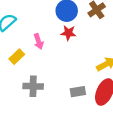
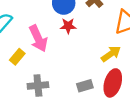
pink arrow: (39, 42) -> (38, 38), size x1.6

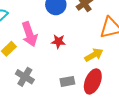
red star: (68, 26) -> (58, 42), moved
gray cross: (38, 86) -> (25, 77), turned 30

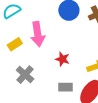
red star: (58, 42) -> (62, 59), moved

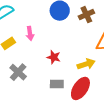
pink arrow: (38, 34) -> (30, 33), size x0.6

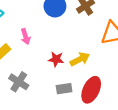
yellow arrow: (86, 64) -> (80, 59), moved

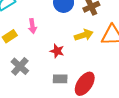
yellow arrow: (80, 59) -> (84, 35), moved

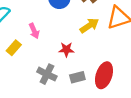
gray cross: (20, 66) -> (47, 74), moved

